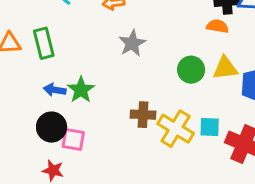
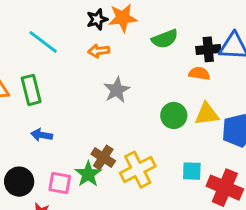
green star: (81, 90) -> (88, 174), moved
brown cross: (143, 115) -> (103, 158), moved, turned 30
black circle: (52, 127) -> (19, 182), moved
yellow cross: (176, 129) -> (138, 170), moved, turned 32

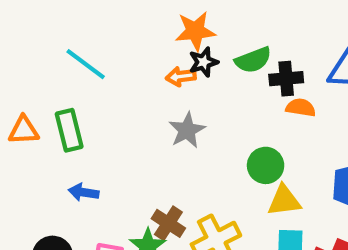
black star: (97, 19) -> (204, 62), moved
black cross: (208, 49) -> (286, 79), moved
orange arrow: (99, 51) -> (181, 77), moved
yellow triangle: (207, 114) -> (284, 201), moved

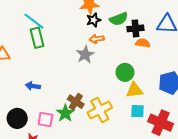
orange arrow: (181, 77) -> (97, 39), moved
green rectangle: (69, 130) -> (37, 38), moved

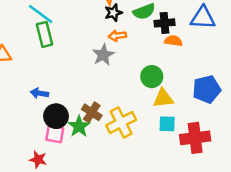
black circle: (17, 118) -> (56, 116), moved
red cross: (161, 123) -> (195, 138), turned -30

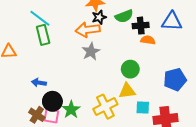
orange arrow: (117, 36) -> (88, 30), moved, size x1.6
yellow triangle: (163, 98) -> (127, 91), moved
brown cross: (92, 112) -> (37, 115), moved

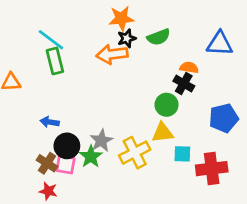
black cross: (141, 26) -> (184, 83), moved, turned 35
gray star: (91, 51) -> (101, 141), moved

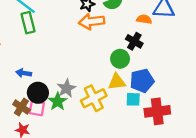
orange arrow: (112, 54) -> (92, 22), moved
orange semicircle: (189, 68) -> (144, 19), moved
blue pentagon: (224, 118) -> (142, 81), moved

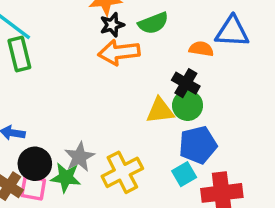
green circle: (120, 59) -> (188, 105), moved
yellow triangle: (117, 82) -> (160, 111), moved
cyan square: (133, 99) -> (184, 174), turned -32
green star: (58, 102) -> (66, 177), turned -30

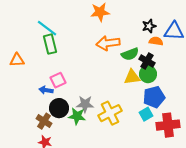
green semicircle: (153, 23) -> (130, 54), moved
black star: (112, 25) -> (149, 26), moved
gray star: (79, 157) -> (85, 104), turned 30
pink square: (33, 188) -> (58, 80), moved, turned -35

